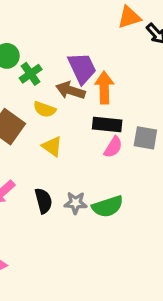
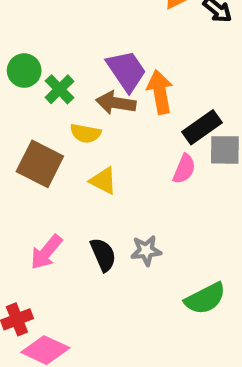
black rectangle: (107, 125) -> (202, 127), moved, turned -32
green semicircle: (108, 206) -> (205, 298), moved

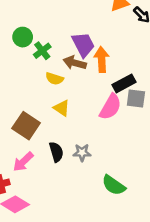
brown square: (40, 164) -> (26, 126), moved
pink semicircle: (184, 169) -> (110, 107), size x1.5
pink arrow: (46, 252) -> (23, 162), moved
green semicircle: (205, 298) -> (114, 185), turned 55

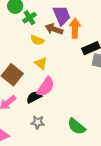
pink semicircle: (110, 107) -> (46, 87), moved
black semicircle: (56, 152) -> (34, 97), turned -105
gray star: (82, 153) -> (38, 122), moved

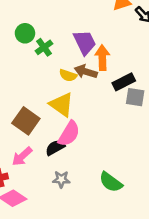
brown arrow: (54, 29) -> (86, 72), moved
yellow semicircle: (37, 40) -> (68, 75), moved
yellow triangle: (41, 63) -> (62, 104), size x1.5

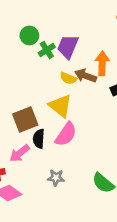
purple trapezoid: (85, 42) -> (68, 46), moved, turned -135
brown square: (26, 121) -> (25, 120), turned 30
black semicircle: (55, 148) -> (39, 139), moved, turned -60

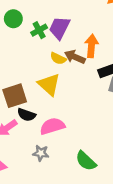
green circle: (29, 35) -> (13, 19), moved
pink semicircle: (66, 134) -> (52, 126), moved, turned -145
black semicircle: (39, 139) -> (27, 115), turned -78

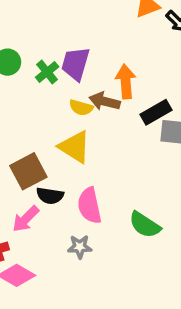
pink semicircle: (52, 126) -> (89, 206), turned -75
green semicircle: (86, 161) -> (145, 225), moved

